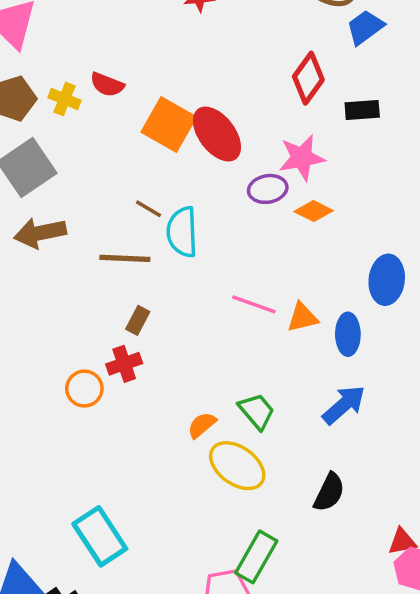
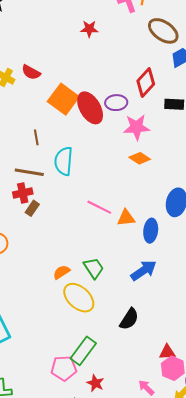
purple ellipse: (268, 189) -> (116, 103), moved
brown line: (148, 209) -> (36, 137), moved, turned 42
red cross: (124, 364) -> (23, 193), moved

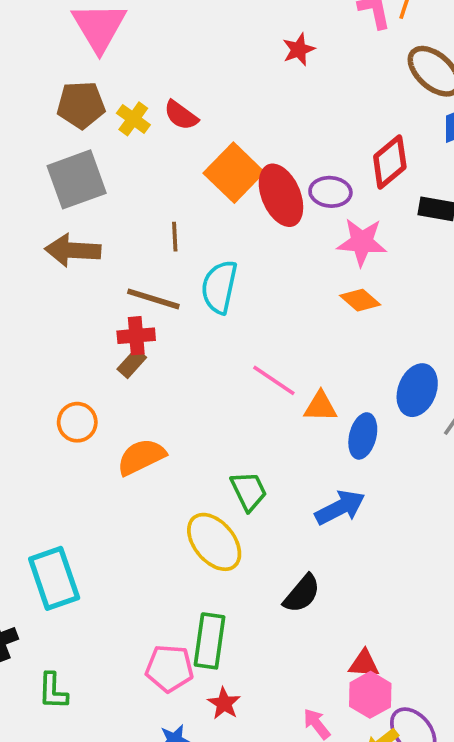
red star: (89, 29) -> (299, 49), turned -30
brown rectangle: (32, 208) -> (132, 363), moved
orange semicircle: (61, 272) -> (141, 457), moved, size x1.5
green rectangle: (83, 351) -> (210, 641), turned -36

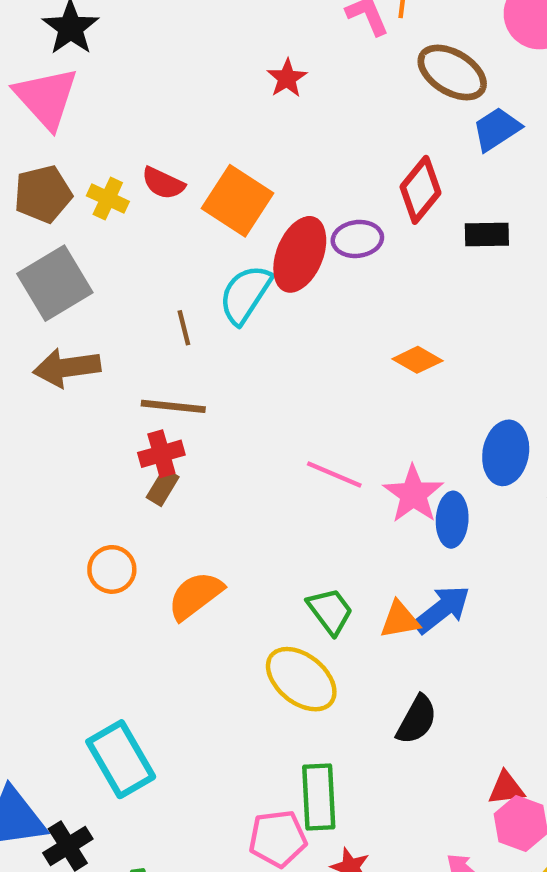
orange square: (234, 173) -> (238, 201), moved
red ellipse: (281, 195) -> (300, 254), turned 56
pink star: (362, 242) -> (413, 494), moved, turned -30
cyan semicircle: (219, 287) -> (245, 294), moved, turned 32
orange triangle: (320, 407) -> (400, 620), moved

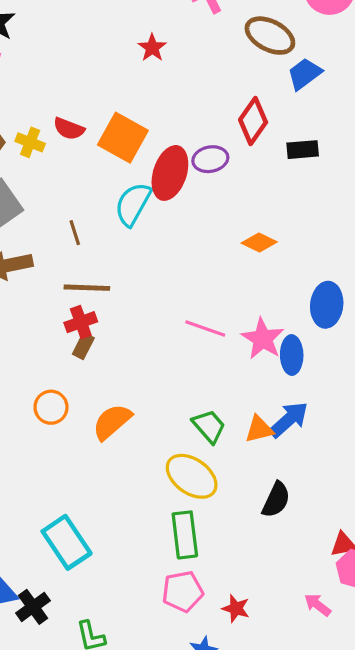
brown line: (184, 328) -> (75, 233), moved
green rectangle: (319, 797) -> (185, 535), moved

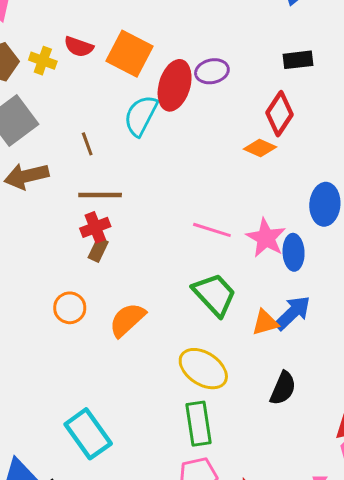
red diamond: (253, 121) -> (280, 114), moved
green trapezoid: (209, 426) -> (215, 295), moved, size x1.4

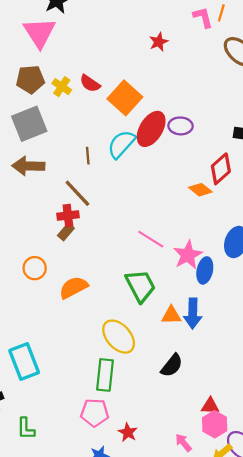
brown line: (87, 144) -> (88, 156), moved
brown line: (100, 195) -> (77, 193), turned 32
blue arrow: (293, 313) -> (193, 313), turned 120

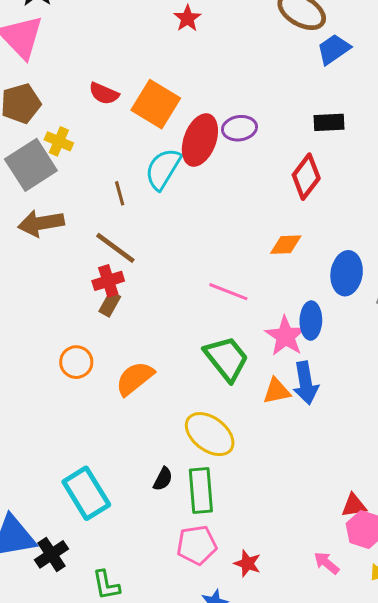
yellow cross: (62, 87) -> (59, 141), moved
orange diamond: (200, 190) -> (286, 245), moved, turned -30
pink star: (188, 255) -> (286, 336), moved
black semicircle: (172, 365) -> (163, 479), moved, size x0.7

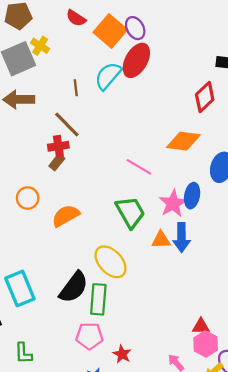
purple ellipse: (239, 128) -> (135, 28), moved, turned 60
orange diamond: (286, 245) -> (183, 141), size x1.5
black semicircle: (163, 479) -> (74, 287), size x2.0

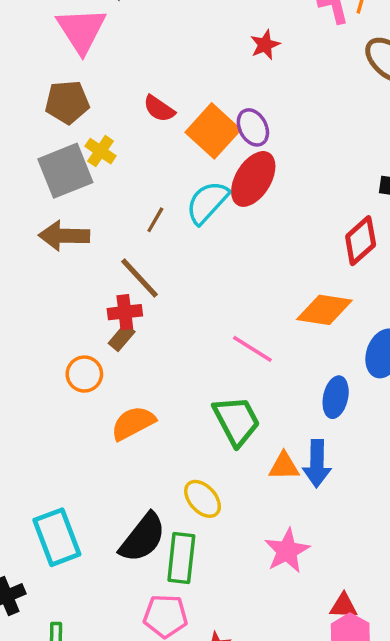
brown line: (76, 88) -> (155, 220), turned 35
orange circle: (28, 198) -> (84, 374), moved
pink star: (173, 203) -> (287, 551), moved
yellow ellipse: (111, 262) -> (203, 499), size x0.7

